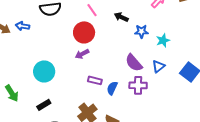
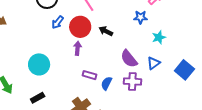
black arrow: (121, 17) -> (106, 31), moved
blue arrow: (23, 26) -> (58, 22), moved, turned -64
blue star: (141, 31) -> (141, 17), moved
purple arrow: (82, 54) -> (78, 48), turned 120

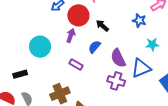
blue triangle: (154, 63) -> (141, 68), size x1.5
cyan circle: (39, 64) -> (40, 47), moved
blue semicircle: (106, 83) -> (94, 47), moved

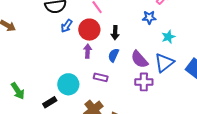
black arrow: (102, 26) -> (115, 33), turned -112
cyan circle: (40, 47) -> (68, 84), moved

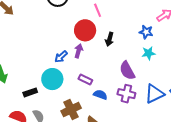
blue arrow: (67, 26) -> (61, 57), moved
cyan star: (168, 37) -> (149, 53), moved
blue semicircle: (113, 55) -> (100, 95), moved, turned 72
blue triangle: (164, 63) -> (154, 94), moved

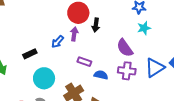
black arrow: (109, 39) -> (96, 25), moved
cyan circle: (52, 79) -> (44, 78), moved
black rectangle: (30, 92) -> (30, 54), moved

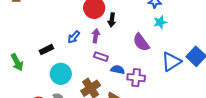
purple arrow: (74, 34) -> (96, 36), moved
purple cross: (127, 71) -> (136, 78), moved

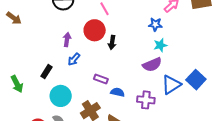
purple arrow: (96, 36) -> (67, 40), moved
purple semicircle: (141, 42) -> (152, 65), moved, turned -78
black rectangle: (46, 50) -> (46, 72), turned -32
purple cross: (136, 78) -> (146, 100), moved

